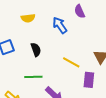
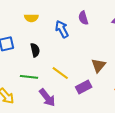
yellow line: (71, 62) -> (60, 73), moved
purple rectangle: (89, 80) -> (84, 87), turned 49

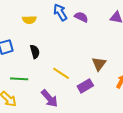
purple semicircle: (83, 18) -> (81, 17), turned 136
blue arrow: (62, 29) -> (60, 12), moved
green line: (29, 77) -> (19, 79), moved

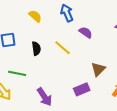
purple semicircle: (81, 17) -> (86, 32), moved
yellow semicircle: (29, 20) -> (35, 16), turned -144
yellow line: (61, 73) -> (63, 48), moved

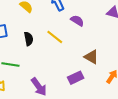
brown triangle: (98, 69) -> (91, 57), turned -42

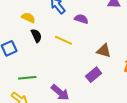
black semicircle: (29, 39) -> (36, 36), moved

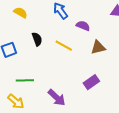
yellow semicircle: (28, 18) -> (20, 13), moved
brown triangle: (104, 51) -> (98, 47), moved, turned -35

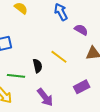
black semicircle: (37, 39) -> (37, 66), moved
yellow line: (64, 46) -> (59, 57), moved

